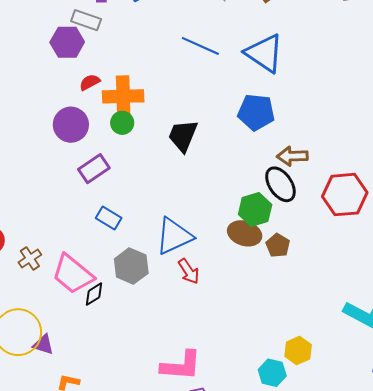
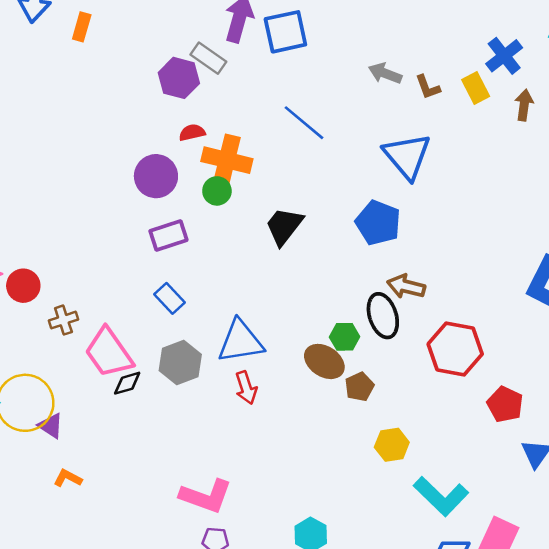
blue line: (200, 46) -> (304, 123), moved
green hexagon: (255, 209) -> (345, 337), size x0.7
yellow hexagon: (298, 351) -> (392, 445), moved

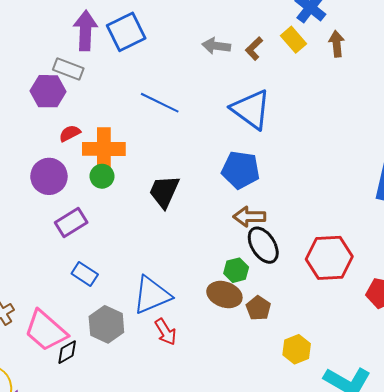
brown L-shape: (428, 87) -> (254, 49), turned 80
brown arrow: (406, 286) -> (249, 217), moved

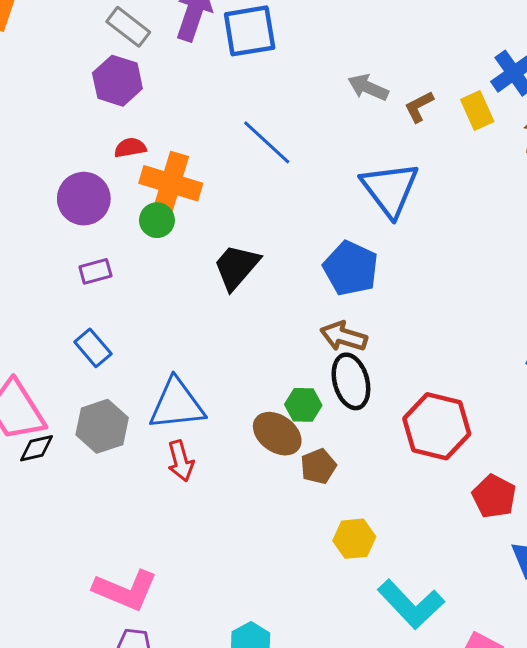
gray rectangle: (68, 69) -> (128, 27), moved
purple rectangle: (71, 223) -> (95, 271), size x0.7

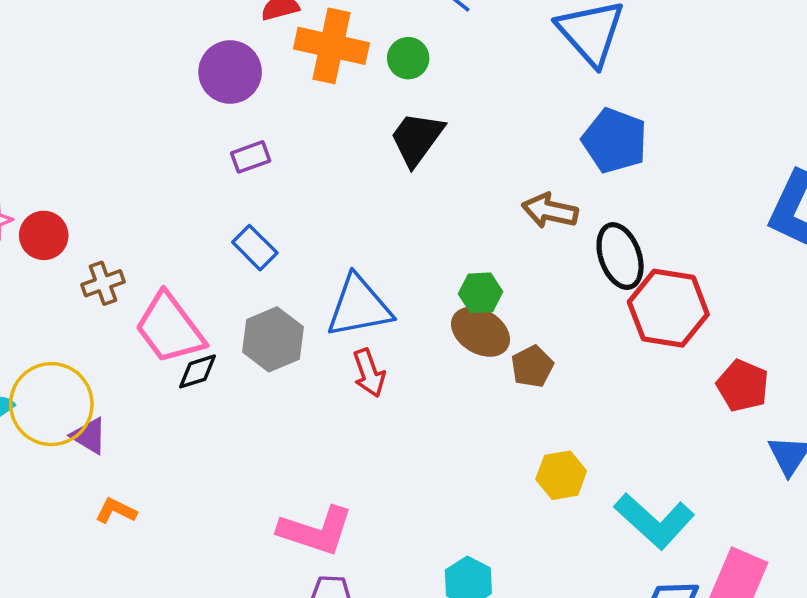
green circle: (157, 220) -> (408, 58), moved
blue pentagon: (351, 268) -> (615, 141), moved
black ellipse: (351, 381) -> (620, 256), moved
green hexagon: (303, 405) -> (481, 293), moved
yellow hexagon: (354, 539) -> (561, 475), moved

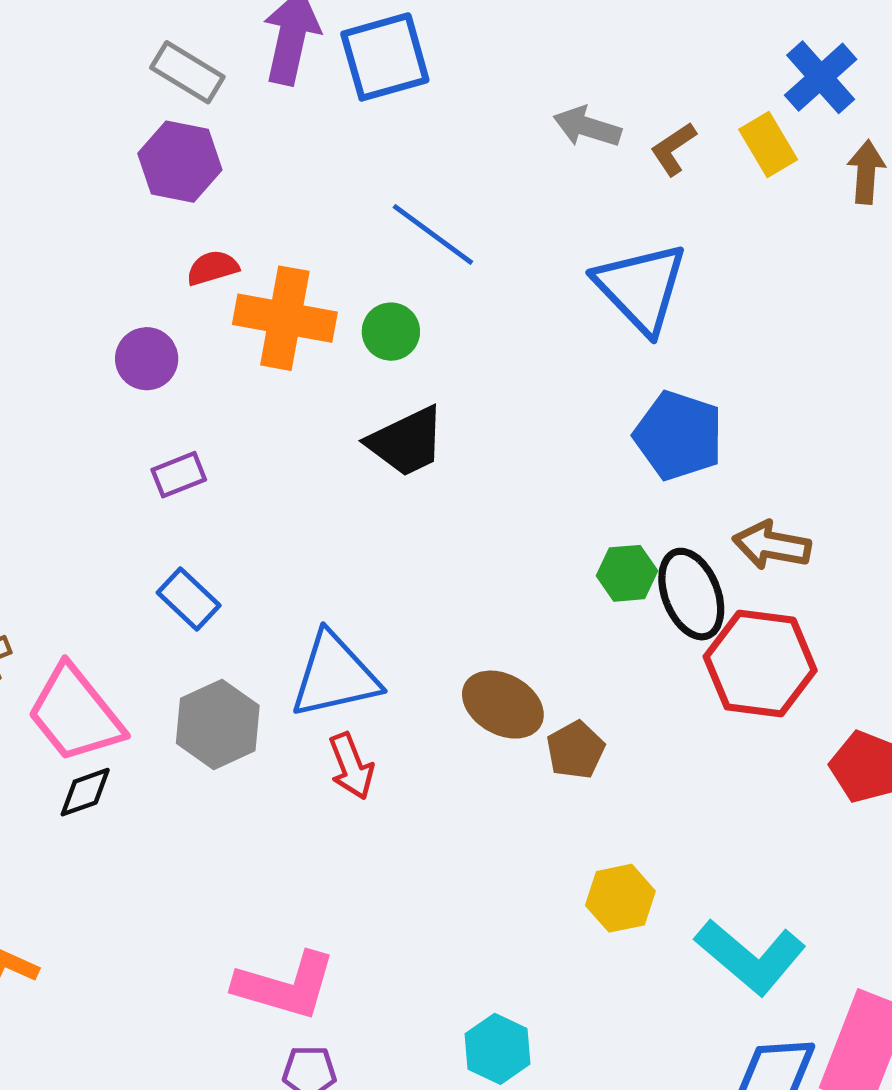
purple circle: (230, 72) -> (147, 359), size x0.7
black trapezoid: (417, 139) -> (406, 442), turned -150
brown arrow: (550, 211) -> (772, 545), moved
green hexagon: (481, 293) -> (627, 573), moved
black diamond: (198, 371) -> (85, 792), moved

